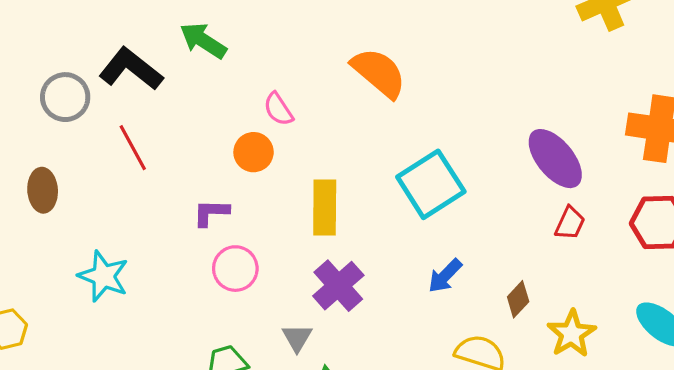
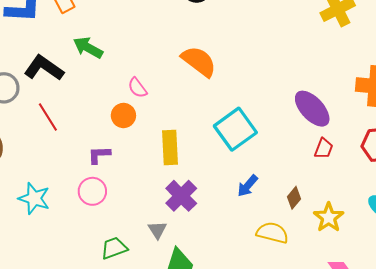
pink circle: (235, 269) -> (92, 191), moved

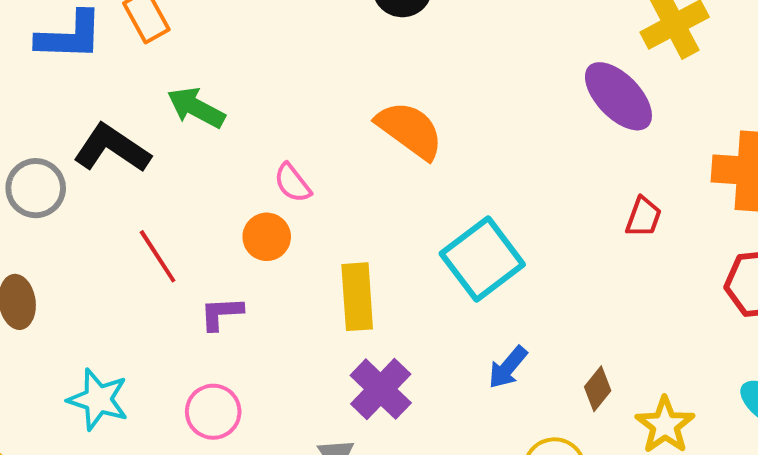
purple ellipse: (312, 109) -> (618, 96), moved
red line: (48, 117) -> (158, 256), moved
red trapezoid: (324, 148) -> (643, 217), moved
pink circle: (92, 191) -> (213, 412), moved

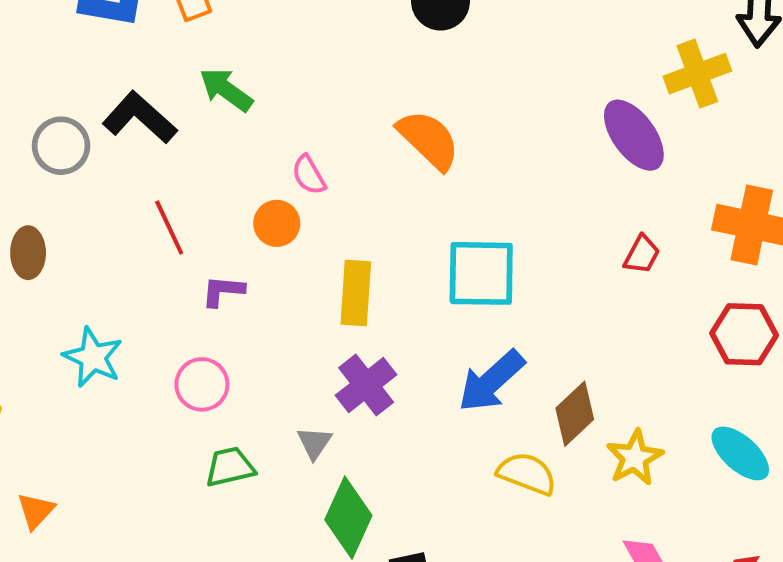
cyan square: (482, 259) -> (481, 273), turned 30
blue arrow: (508, 367) -> (491, 381), size x1.6
brown diamond: (598, 389) -> (575, 414), size x1.5

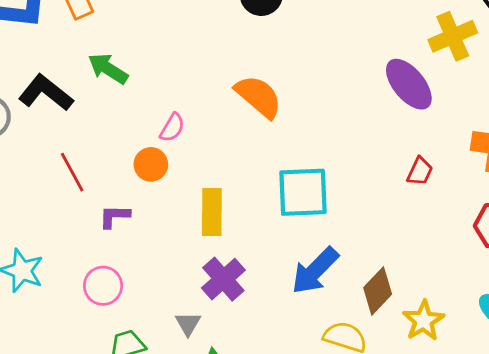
pink semicircle: (309, 175) -> (172, 128), turned -116

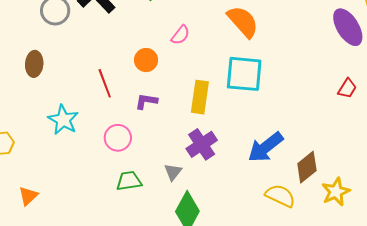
orange circle: (151, 164) -> (146, 60), moved
red line: (72, 172) -> (105, 83), moved
cyan square: (303, 192) -> (244, 74), moved
purple L-shape: (114, 216) -> (146, 101), moved

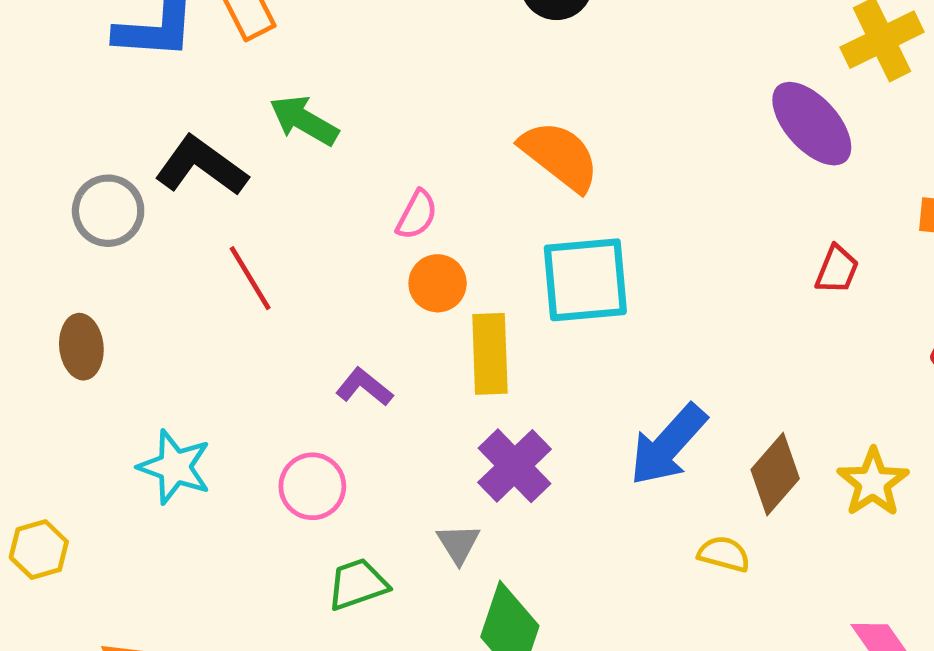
orange circle: (146, 60) -> (438, 283), moved
red line: (105, 83) -> (250, 278), moved
purple L-shape: (146, 101) -> (364, 387), turned 40
yellow star: (336, 192) -> (873, 482), moved
yellow semicircle: (280, 196) -> (724, 554), size x0.7

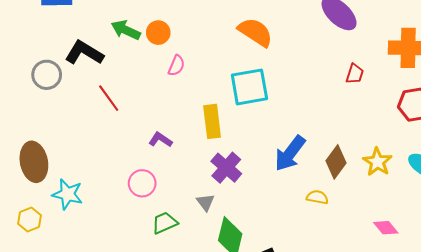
orange semicircle: (560, 156) -> (255, 32), moved
orange circle: (438, 283) -> (158, 33), moved
brown ellipse: (81, 347) -> (34, 162), moved, size x1.5
cyan star: (175, 467) -> (67, 194), moved

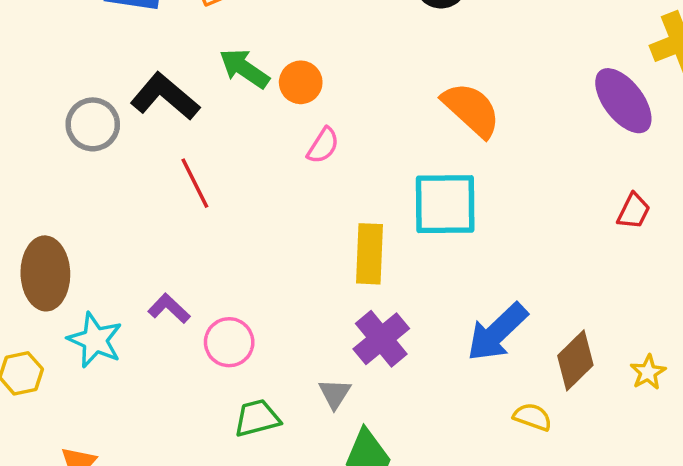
purple L-shape: (160, 140) -> (169, 308), moved
yellow star: (377, 162) -> (648, 372), size x0.7

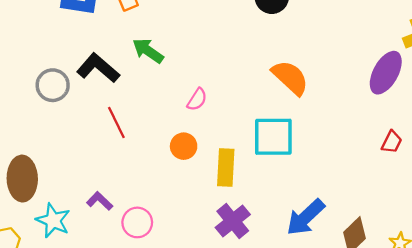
orange circle: (301, 82) -> (184, 146), moved
purple ellipse: (623, 101) -> (386, 73), turned 66

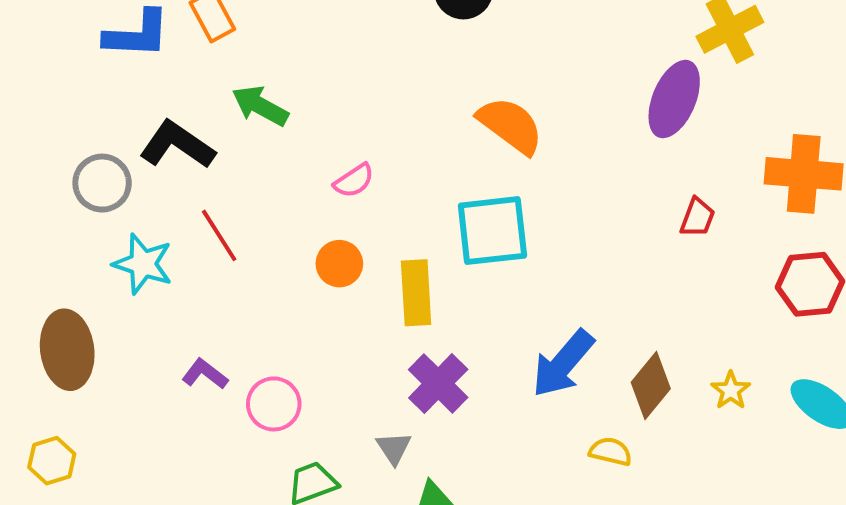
pink semicircle: (197, 99) -> (354, 181), turned 30
cyan star: (53, 220) -> (143, 264), moved

